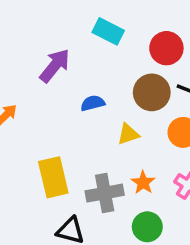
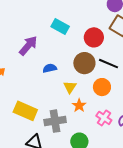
yellow triangle: (128, 134) -> (70, 87), turned -40
yellow rectangle: (53, 177) -> (25, 111), turned -55
orange star: (143, 183) -> (79, 105), moved

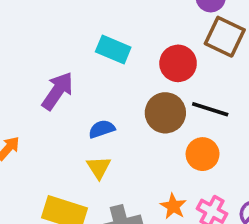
yellow triangle: (70, 87) -> (99, 167), moved
orange star: (79, 105) -> (173, 206), moved

